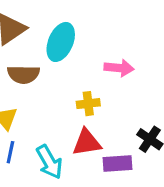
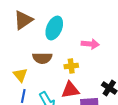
brown semicircle: (23, 74) -> (42, 58), moved

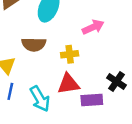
pink arrow: (90, 44) -> (93, 27), turned -30

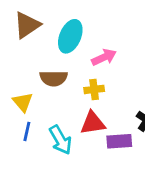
pink arrow: (93, 27) -> (104, 57), moved

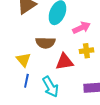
yellow cross: (94, 89) -> (86, 51), moved
red triangle: (93, 123) -> (64, 62), moved

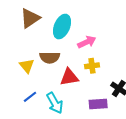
yellow triangle: (23, 60) -> (27, 66), moved
blue line: (26, 81) -> (30, 97), turned 40

